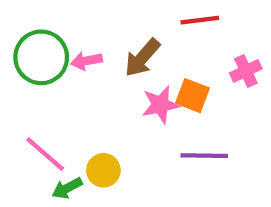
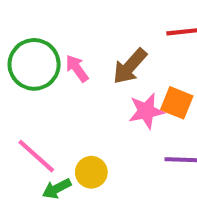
pink arrow: (86, 61) -> (77, 68), turned 64

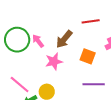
pink star: (146, 111) -> (54, 61), moved

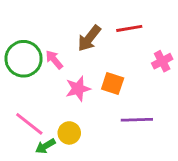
brown arrow: (64, 39) -> (89, 38), moved
orange square: (88, 56) -> (113, 83), moved

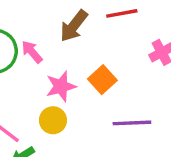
orange square: (113, 83) -> (102, 80), turned 30
yellow circle: (69, 133) -> (53, 120), moved

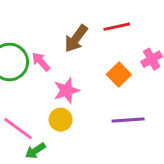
orange square: (102, 80) -> (119, 74), moved

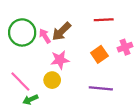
brown arrow: (76, 38) -> (62, 31), moved

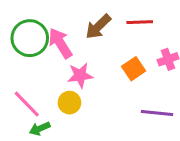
brown arrow: (62, 31) -> (98, 27), moved
pink arrow: (45, 36) -> (60, 43), size x1.5
purple line: (101, 88) -> (157, 113), moved

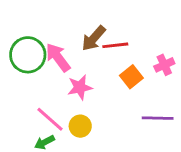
red line: (140, 22) -> (115, 45), moved
yellow circle: (69, 103) -> (80, 126), moved
pink line: (27, 104) -> (50, 119), moved

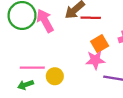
pink star: (80, 87) -> (95, 60), moved
pink line: (50, 119) -> (32, 68), turned -50

